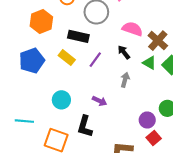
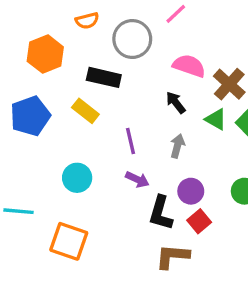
purple line: (95, 60) -> (131, 141), moved, turned -49
purple circle: (147, 120) -> (191, 191), moved
black L-shape: (85, 126) -> (161, 213), moved
red square: (154, 138) -> (199, 221), moved

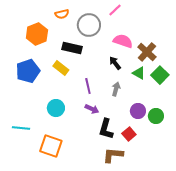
purple circle: (191, 191) -> (138, 111), moved

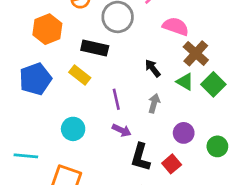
pink semicircle: (123, 41) -> (176, 26), moved
green circle: (156, 116) -> (217, 146), moved

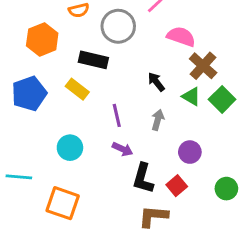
green circle: (217, 146) -> (226, 189), moved

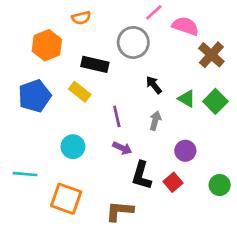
gray circle: (118, 26) -> (133, 42), moved
pink semicircle: (181, 37) -> (185, 26), moved
brown cross: (203, 66) -> (211, 55), moved
brown L-shape: (153, 216) -> (120, 211), moved

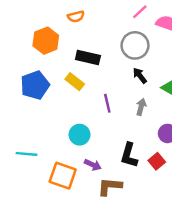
gray circle: (133, 42) -> (135, 45), moved
cyan circle: (73, 147) -> (80, 135), moved
purple arrow: (122, 148) -> (93, 165), moved

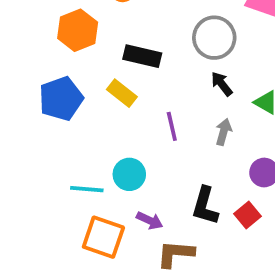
cyan line: (26, 154) -> (87, 189), moved

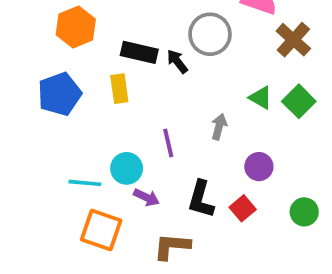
black arrow: (222, 84) -> (177, 61), moved
yellow rectangle: (122, 93) -> (119, 89), turned 44
purple line: (172, 126) -> (168, 143), moved
purple arrow: (150, 221) -> (146, 197), moved

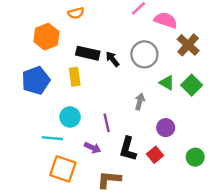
gray circle: (210, 34) -> (144, 54), moved
purple line: (168, 143) -> (107, 123), moved
cyan circle: (127, 168) -> (70, 117), moved

